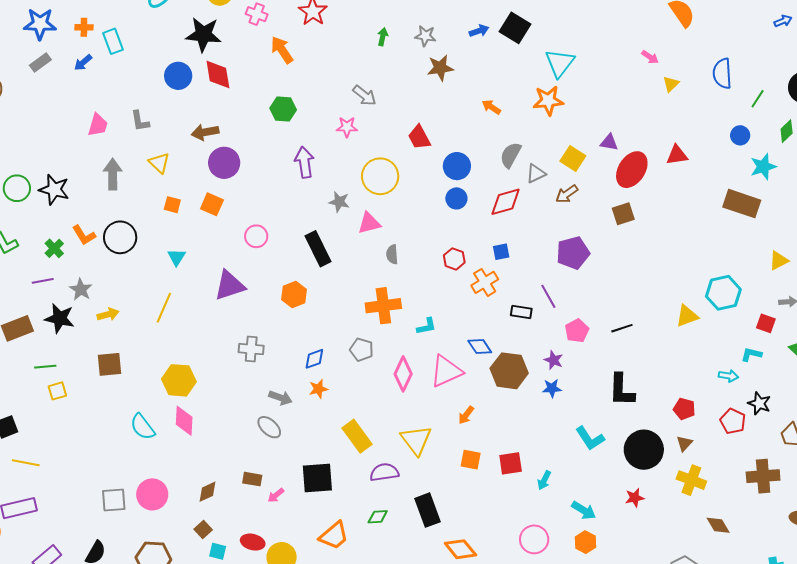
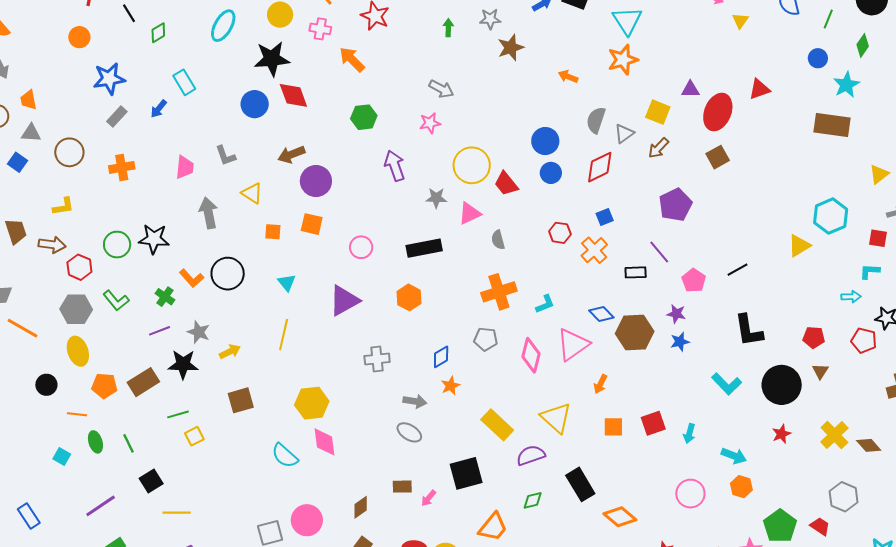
orange cross: (84, 27) -> (122, 167), moved, size x1.4
red trapezoid: (419, 137) -> (506, 184), moved
black rectangle: (318, 249) -> (424, 248), turned -64
yellow cross: (691, 480) -> (834, 435), moved, turned 36

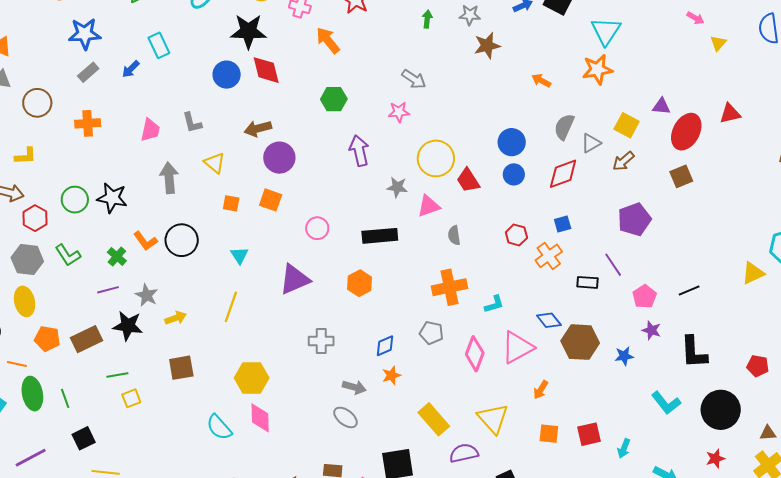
purple star: (676, 314) -> (651, 330), moved
brown triangle: (820, 371) -> (768, 433), moved, turned 48
green ellipse: (95, 442) -> (32, 394), size x1.5

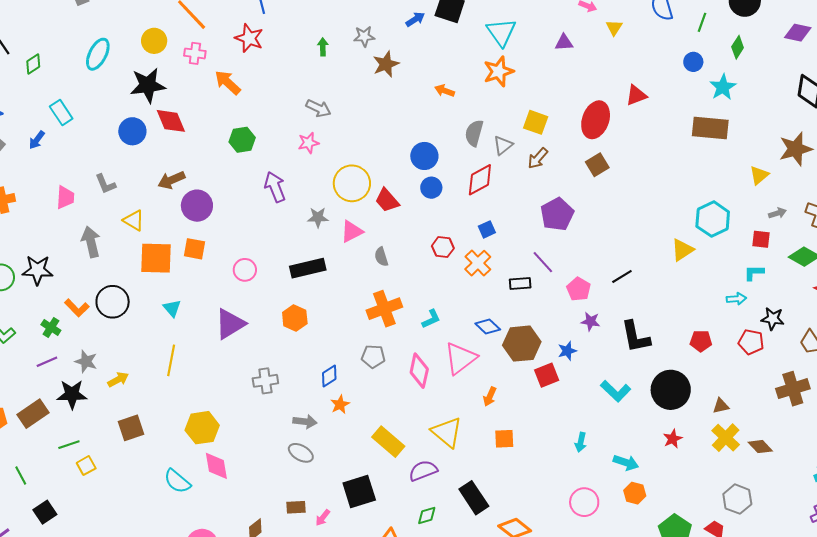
purple triangle: (661, 106) -> (564, 43), moved
orange square: (231, 203) -> (156, 258), size x2.0
red square: (589, 434) -> (547, 375), moved

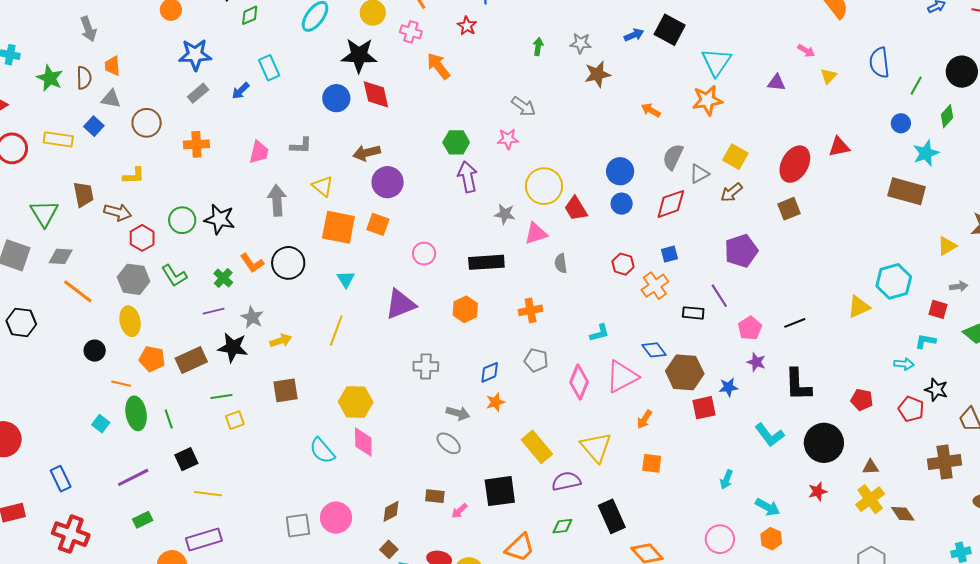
red star: (249, 38) -> (467, 26), size x0.7
green hexagon: (242, 140) -> (456, 142), moved
gray L-shape: (106, 184) -> (301, 146), turned -75
orange cross: (384, 309) -> (531, 310), moved, size x0.7

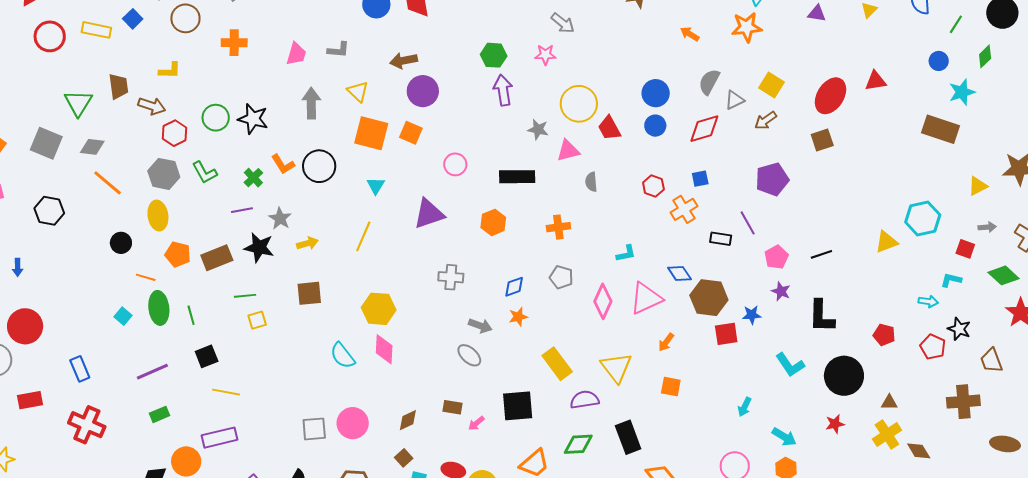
green diamond: (562, 526) -> (578, 444), size x1.4

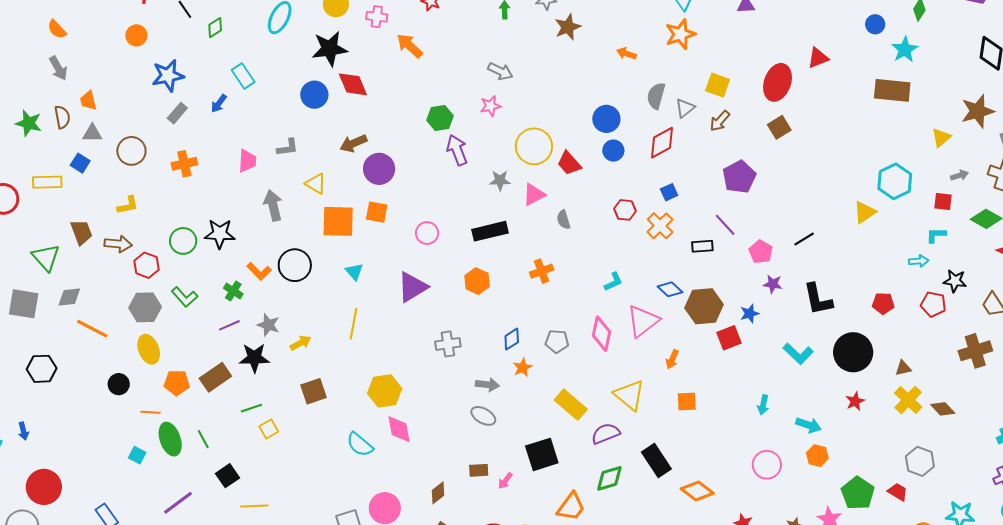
gray pentagon: (561, 277) -> (557, 341), moved

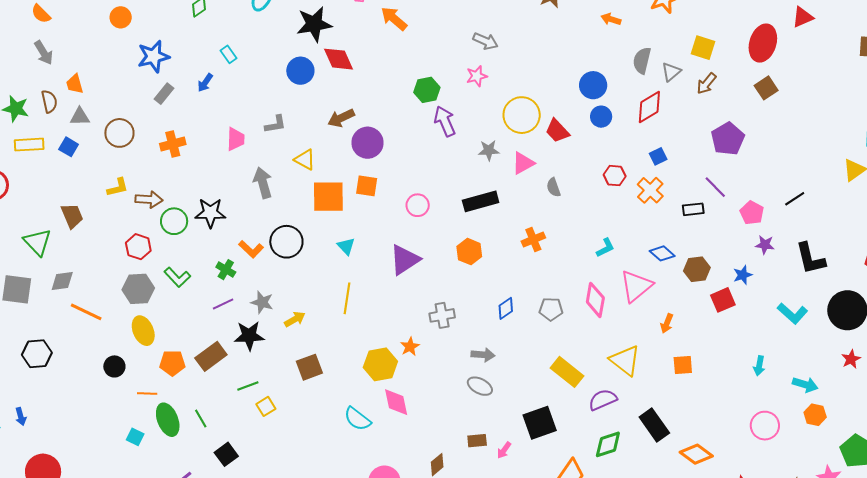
cyan rectangle: (243, 76) -> (229, 54), size x0.7
yellow rectangle: (47, 182) -> (29, 145), moved
brown arrow: (118, 244) -> (149, 199), moved
brown hexagon: (704, 306) -> (697, 269), size x0.7
orange star: (522, 367) -> (410, 347), moved

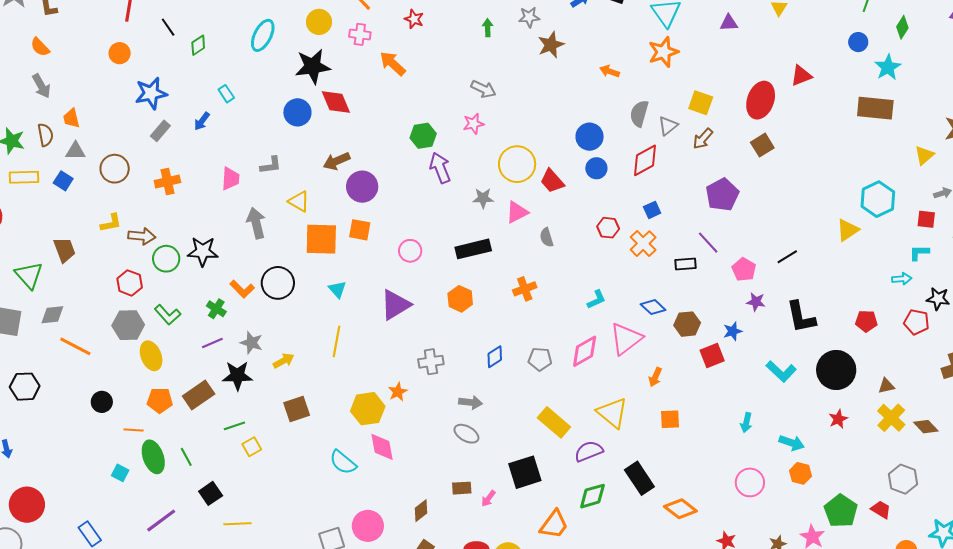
pink diamond: (595, 300) -> (585, 351), turned 48
yellow ellipse: (143, 331) -> (151, 356), moved

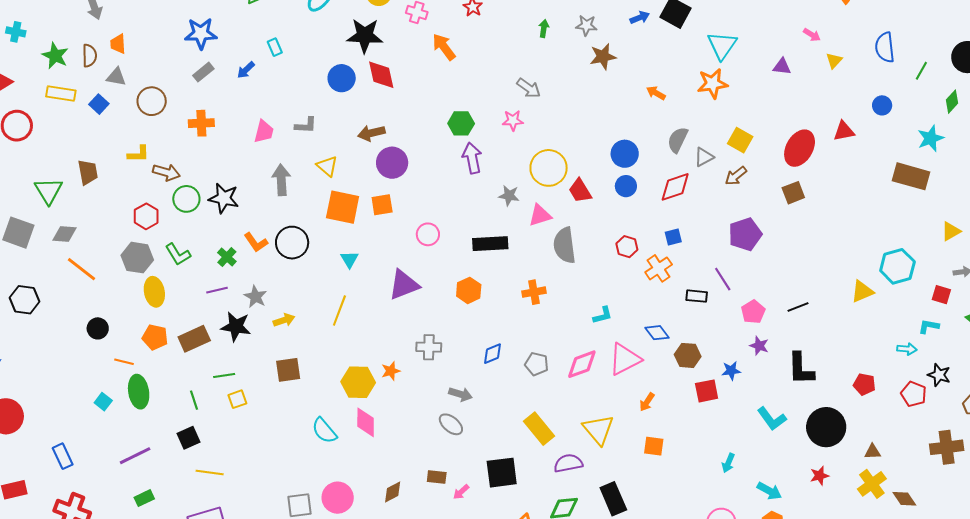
blue circle: (858, 42) -> (882, 105), moved
orange square: (360, 230) -> (382, 205), turned -30
gray semicircle: (547, 237) -> (565, 245), size x1.8
green line: (186, 457) -> (194, 400), moved

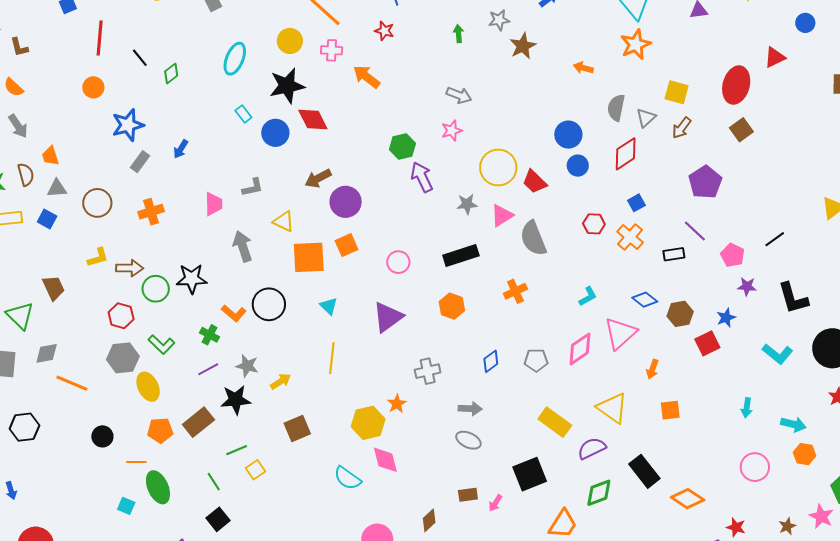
cyan rectangle: (275, 47) -> (243, 114), moved

